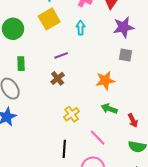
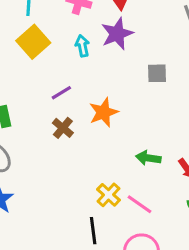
purple star: (124, 27) -> (117, 34), moved
orange star: (105, 81) -> (104, 112), moved
yellow cross: (72, 114) -> (108, 195), moved

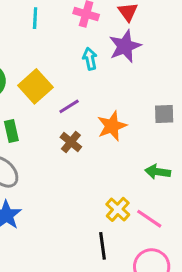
yellow square: (33, 42) -> (35, 86), moved
gray square: (157, 73) -> (164, 114), moved

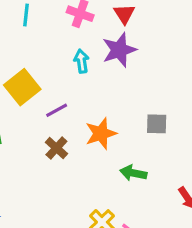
green arrow: (158, 172) -> (133, 173), moved

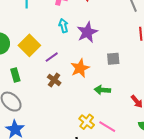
purple star: (119, 50) -> (87, 32), moved

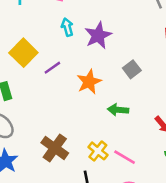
gray square: (113, 59) -> (132, 69), turned -32
brown cross: (54, 80) -> (55, 148), moved, size x1.5

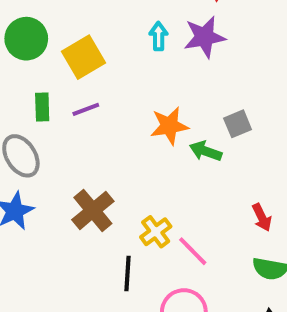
purple star: (98, 35) -> (204, 37), moved
purple line: (52, 68) -> (86, 109), moved
green arrow: (118, 110) -> (206, 151), moved

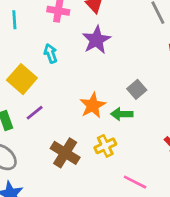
cyan arrow: (159, 36) -> (51, 53), moved
brown cross: (93, 210) -> (65, 153), moved
yellow cross: (156, 232) -> (105, 146), moved, turned 30

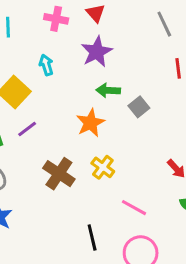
green arrow: (122, 114) -> (108, 90), moved
yellow cross: (105, 146) -> (103, 167), turned -30

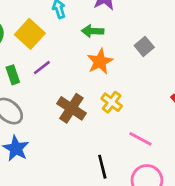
green arrow: (108, 90) -> (93, 31), moved

